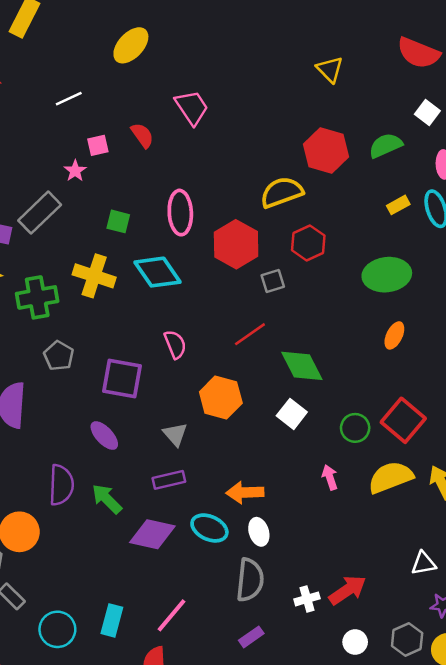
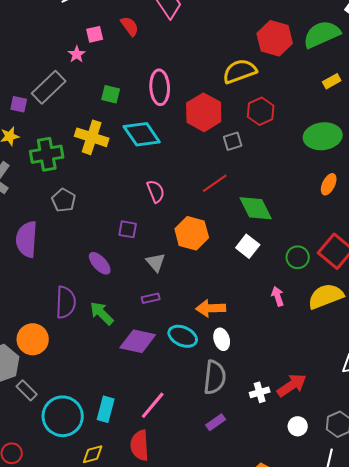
green semicircle: (386, 145) -> (322, 34), size x1.4
purple square: (122, 379) -> (128, 229), moved, size x0.6
purple rectangle: (169, 480) -> (151, 298), size x0.7
cyan circle: (57, 629) -> (63, 416), size x1.4

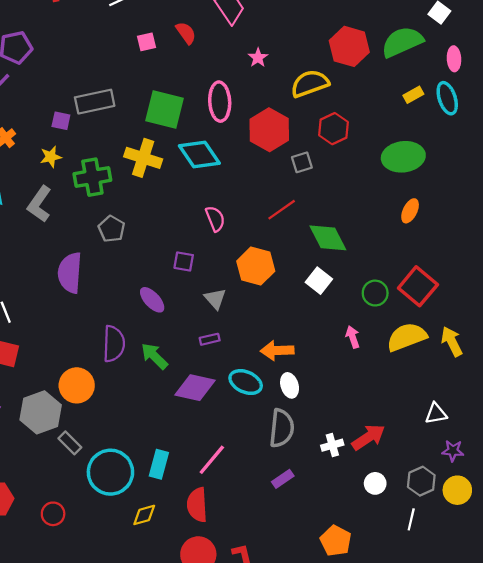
pink star: (77, 54) -> (258, 58), moved
gray rectangle: (49, 87) -> (95, 102), turned 32
green square: (111, 94) -> (165, 109), size x1.8

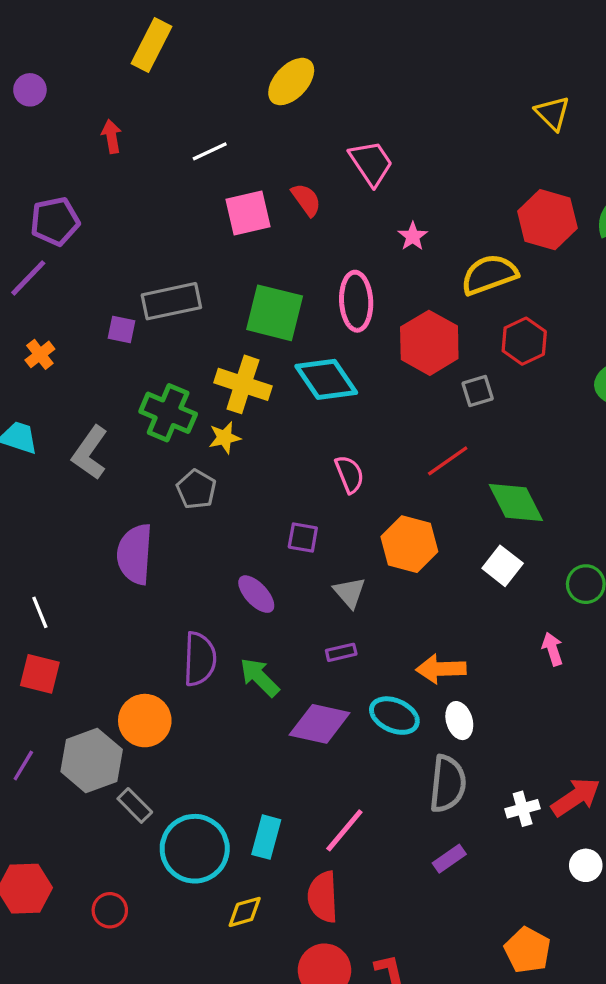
pink square: (146, 42) -> (248, 213), size x1.6
yellow star: (51, 157) -> (225, 438), moved
green cross: (92, 177) -> (168, 413), turned 33

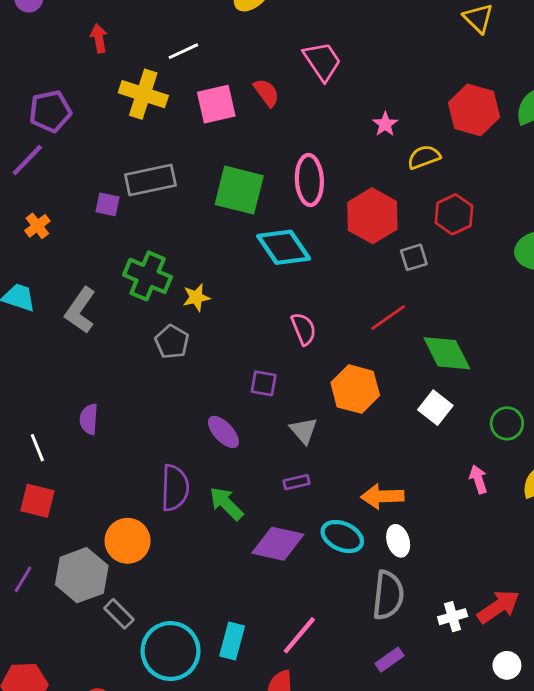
pink star: (413, 236) -> (385, 124), moved
yellow semicircle: (489, 275) -> (424, 157), size x0.7
yellow cross: (243, 384) -> (143, 94), moved
purple semicircle: (135, 554) -> (89, 419), moved, size x0.6

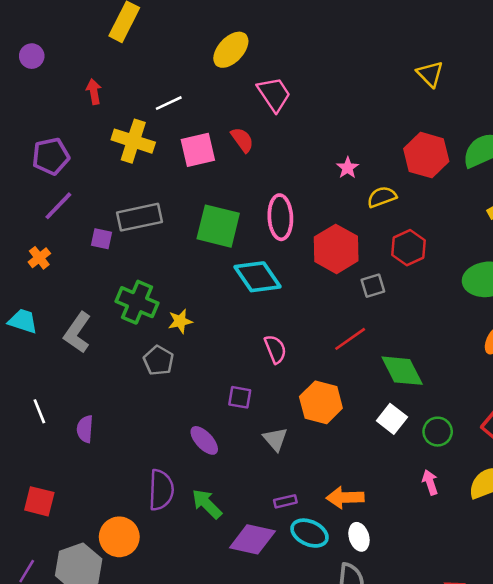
pink trapezoid: (322, 61) -> (274, 94), moved
purple line: (27, 160) -> (58, 206), moved
green circle: (507, 423) -> (438, 432), moved
white line: (37, 448) -> (39, 411), moved
purple rectangle: (296, 482) -> (285, 501), moved

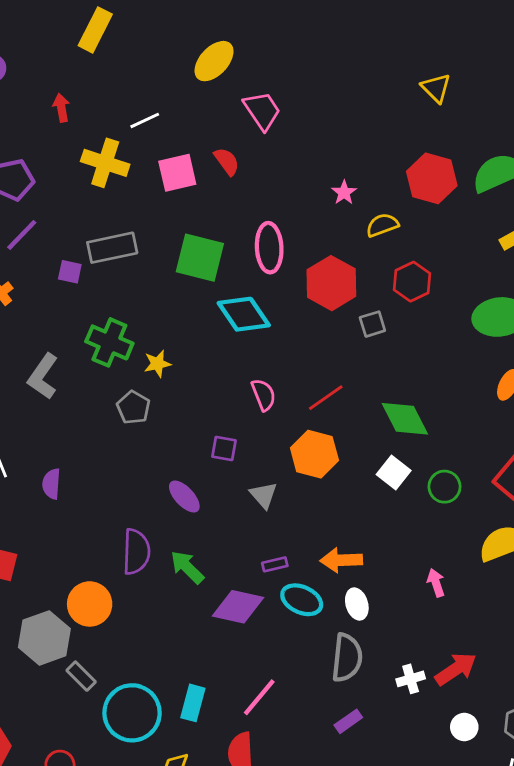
red line: (350, 339) -> (326, 398), moved
pink arrow: (430, 482) -> (436, 583), moved

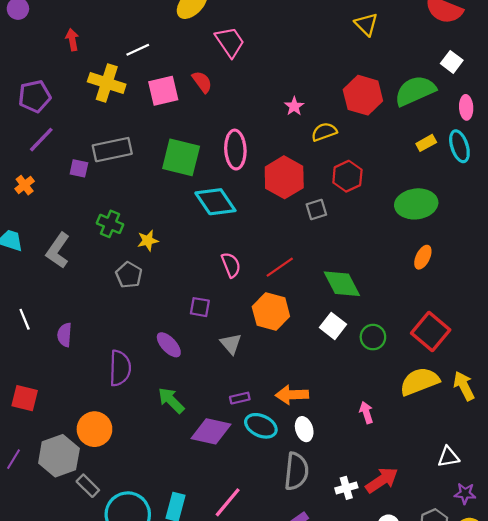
green cross: (109, 342) -> (110, 224), size x0.7
purple semicircle: (136, 552) -> (120, 368), moved

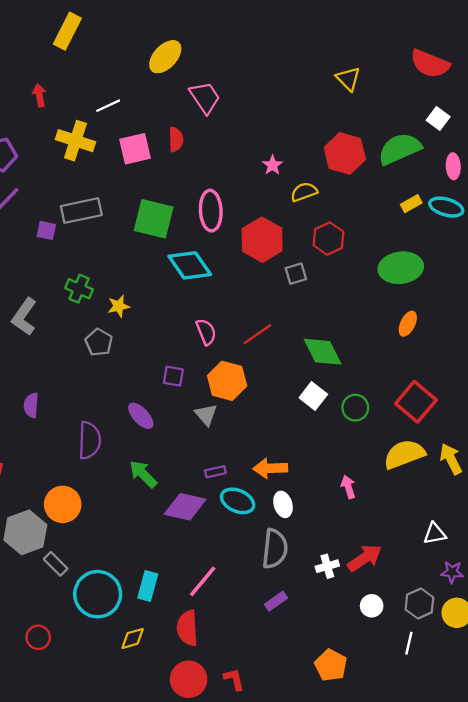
red semicircle: (202, 82) -> (176, 139), turned 35
cyan ellipse: (459, 146) -> (446, 207), turned -56
orange hexagon: (271, 312) -> (227, 381), moved

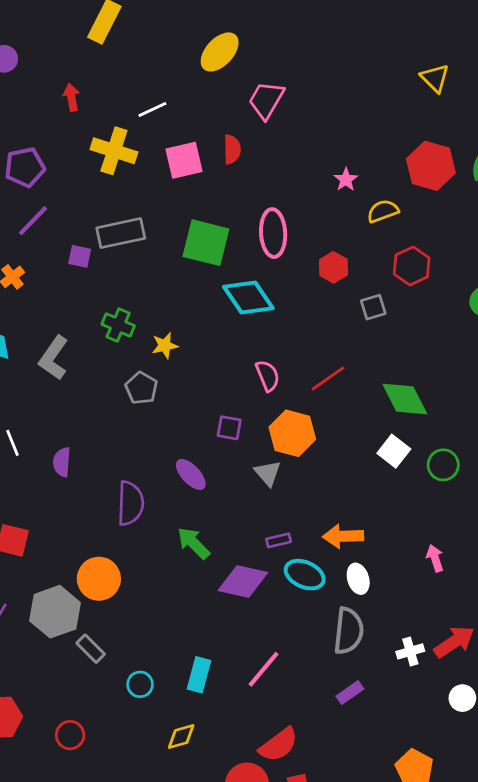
pink trapezoid: (205, 97) -> (266, 100), turned -116
red hexagon: (262, 240) -> (333, 267), size x0.6
cyan circle: (98, 594) -> (140, 684), size x0.5
red semicircle: (187, 628) -> (279, 745), moved, turned -124

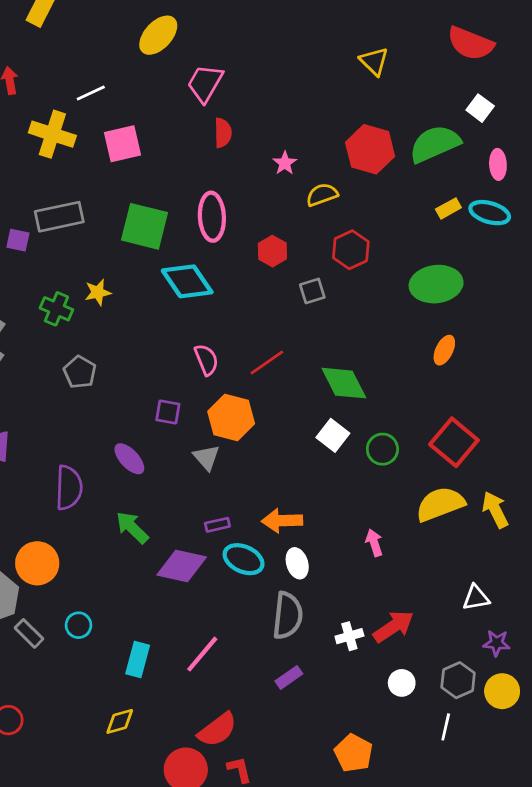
red semicircle: (232, 149) -> (223, 133), moved
yellow star: (165, 346) -> (98, 292), moved
cyan circle: (140, 684) -> (78, 625), moved

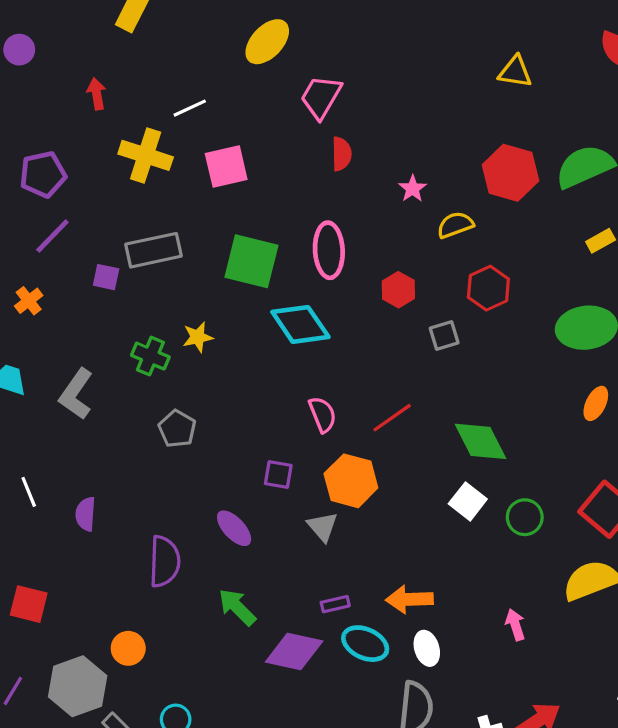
yellow triangle: (374, 61) -> (515, 72), turned -36
orange circle: (37, 563) -> (128, 648), size x0.7

